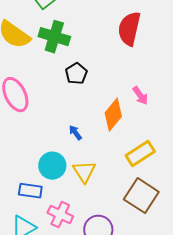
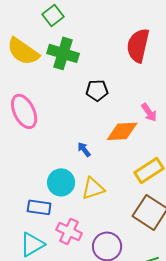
black pentagon: (76, 74) -> (97, 90), moved, turned 30
orange diamond: (113, 115) -> (122, 131), turned 48
yellow triangle: (84, 172) -> (93, 188), turned 45

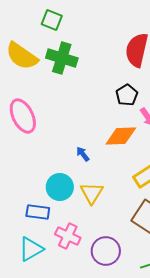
green square: (53, 15) -> (52, 20), turned -30
black pentagon: (97, 90) -> (127, 95), moved, turned -30
yellow triangle: (93, 188) -> (92, 193), turned -40

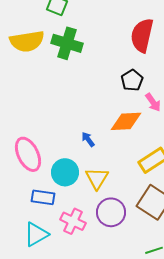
yellow semicircle: (22, 56) -> (27, 41), turned -44
pink ellipse: (23, 116) -> (28, 154), moved
purple circle: (106, 251) -> (111, 212), moved

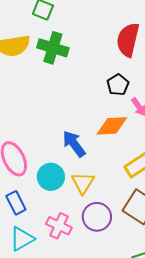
blue arrow: (88, 139) -> (74, 144), size x1.8
blue rectangle: (43, 197) -> (16, 203), moved, turned 55

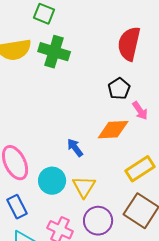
blue arrow: (74, 144) -> (75, 148), size x0.7

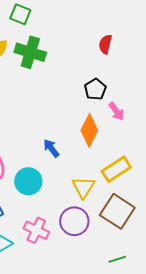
red semicircle: (129, 44) -> (105, 44), size x0.6
orange diamond: (113, 130) -> (89, 130), turned -60
yellow triangle: (84, 187) -> (83, 187), moved

